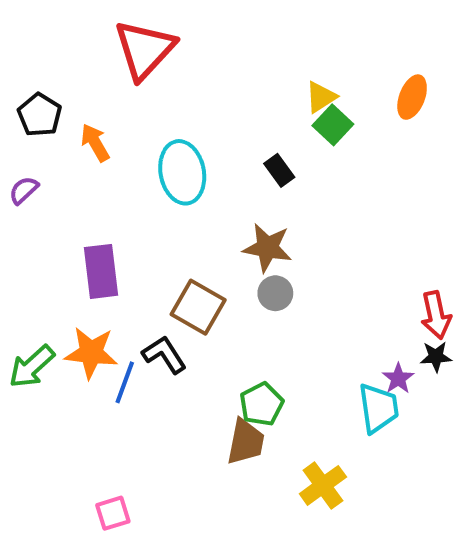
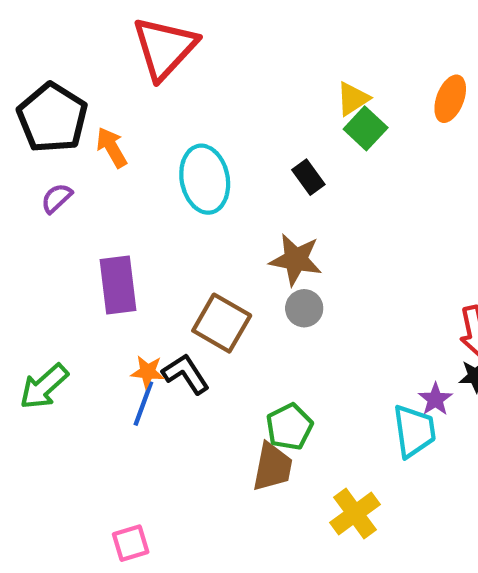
black pentagon: (40, 115) -> (52, 118), size x1.5
purple semicircle: (24, 190) -> (57, 198), moved
orange star: (91, 353) -> (148, 372), moved, size x0.6

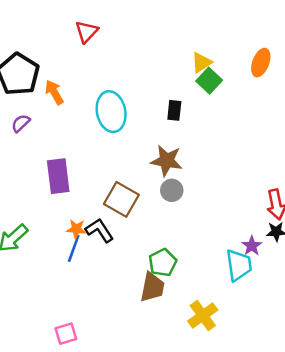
red triangle: (165, 48) -> (87, 32), size x0.6
black rectangle: (308, 177) -> (174, 110), turned 42

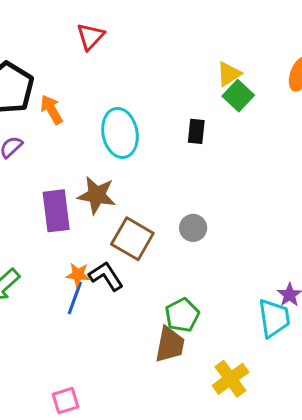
brown star: (167, 161) -> (97, 195), moved

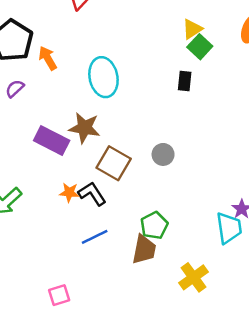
black rectangle: (196, 131) -> (185, 81), moved
purple rectangle: (56, 211) -> (52, 140), turned -56
blue line: (75, 298) -> (95, 237), moved, turned 44

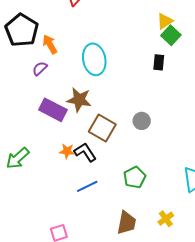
purple semicircle: (15, 89) -> (40, 68), moved
brown trapezoid: (144, 249) -> (127, 223), moved
yellow cross: (193, 277) -> (166, 219), size x0.7

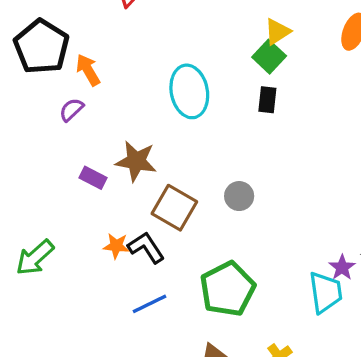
green square: (171, 35) -> (269, 57), moved
cyan ellipse: (94, 59) -> (189, 91), moved
purple rectangle: (53, 110) -> (93, 178), size x0.6
green pentagon: (135, 177) -> (227, 289), size x1.5

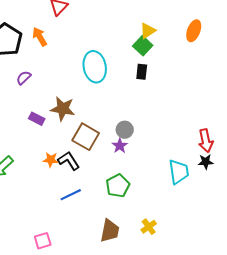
orange arrow: (88, 70) -> (40, 37), moved
purple star: (342, 267) -> (120, 146), moved
green pentagon: (227, 289) -> (118, 186), size x0.7
cyan trapezoid: (325, 292) -> (179, 172), moved

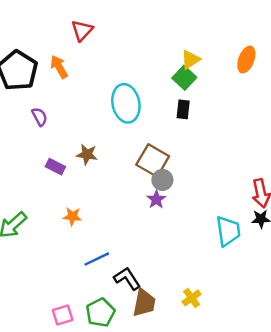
purple semicircle: (24, 78) -> (40, 117), turned 105
brown star: (63, 109) -> (87, 154), size x0.7
brown square: (86, 137) -> (153, 160), moved
black L-shape: (69, 161) -> (127, 278), moved
green pentagon: (118, 186) -> (100, 313), moved

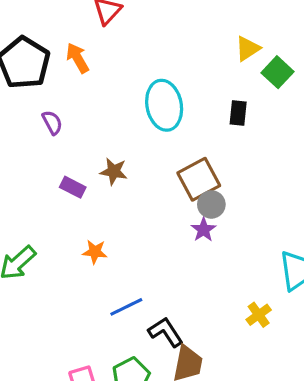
green square: (184, 78) -> (278, 72), moved
brown square: (153, 160) -> (199, 179), turned 32
yellow cross: (192, 298) -> (259, 315), moved

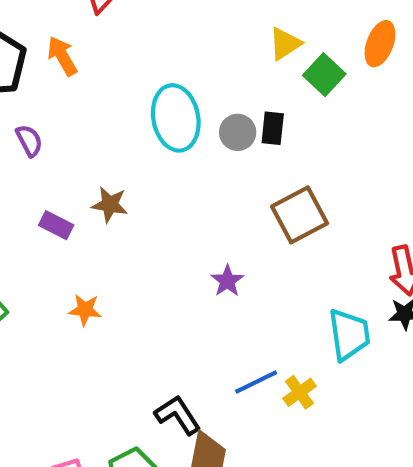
brown square: (199, 179) -> (300, 215), moved
gray circle: (211, 204) -> (238, 132), moved
blue line: (126, 307) -> (256, 382), moved

